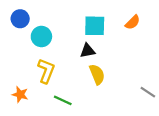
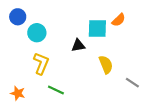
cyan square: (95, 26) -> (97, 28), moved
yellow semicircle: (97, 74) -> (106, 65), moved
orange star: (20, 94) -> (18, 93), moved

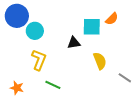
blue circle: (18, 17) -> (17, 16), size x1.5

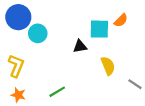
yellow L-shape: (39, 60) -> (16, 66), moved
green line: (53, 85) -> (57, 92), turned -56

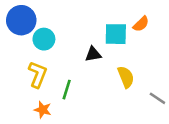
yellow L-shape: (16, 66) -> (38, 74), moved
green line: (57, 92) -> (67, 90), moved, turned -42
orange star: (18, 95) -> (43, 110), moved

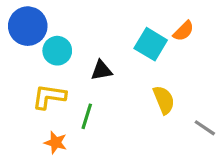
cyan square: (116, 34) -> (151, 44), turned 30
black triangle: (93, 54) -> (102, 70), moved
yellow L-shape: (38, 74) -> (49, 97), turned -104

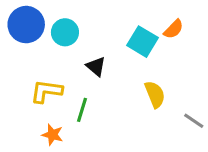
cyan circle: (57, 51) -> (65, 32), moved
black triangle: (102, 70) -> (96, 66), turned 50

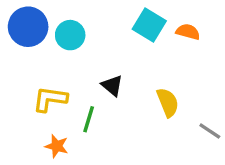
orange semicircle: (174, 29) -> (188, 32), turned -120
cyan square: (143, 42) -> (149, 25), moved
black triangle: (96, 66) -> (112, 86), moved

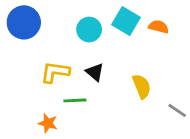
cyan circle: (70, 35) -> (89, 30), moved
yellow L-shape: (50, 99) -> (55, 72), moved
green line: (89, 119) -> (75, 100), turned 70

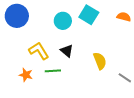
orange semicircle: (159, 27) -> (124, 17), moved
yellow L-shape: (55, 72) -> (39, 51), turned 50
orange star: (48, 123) -> (26, 75), moved

